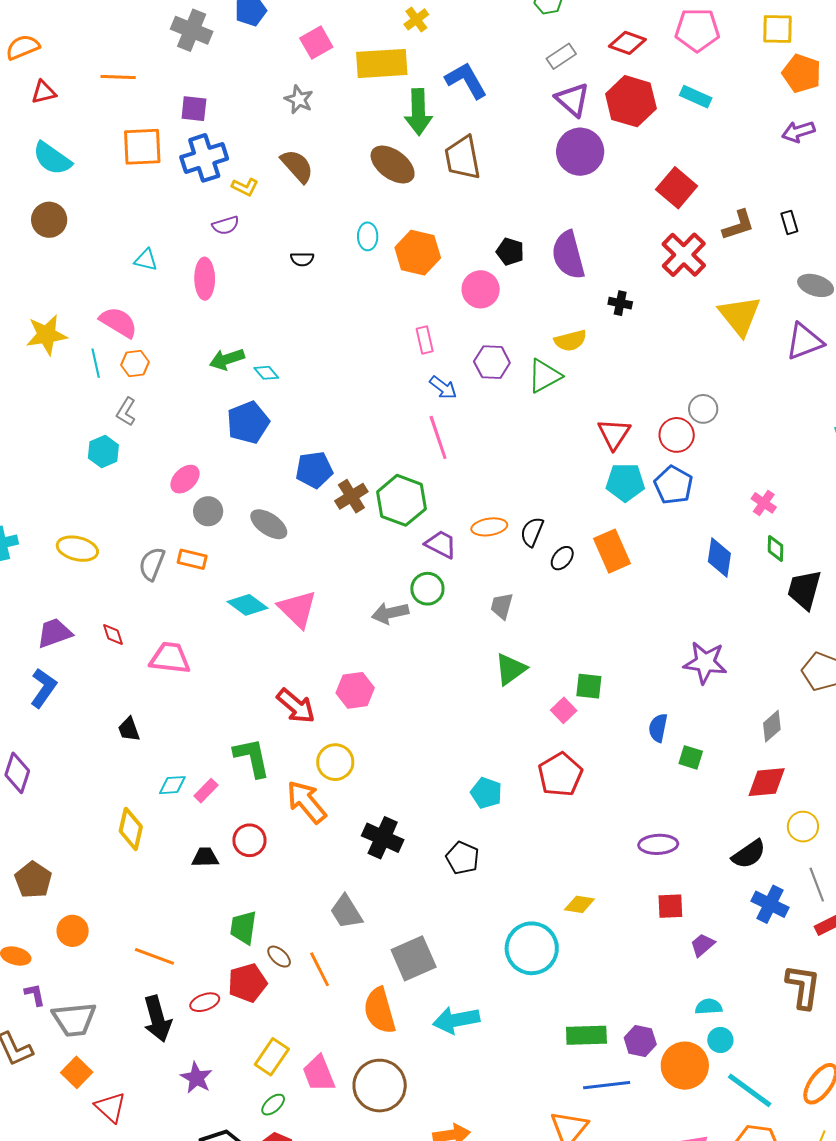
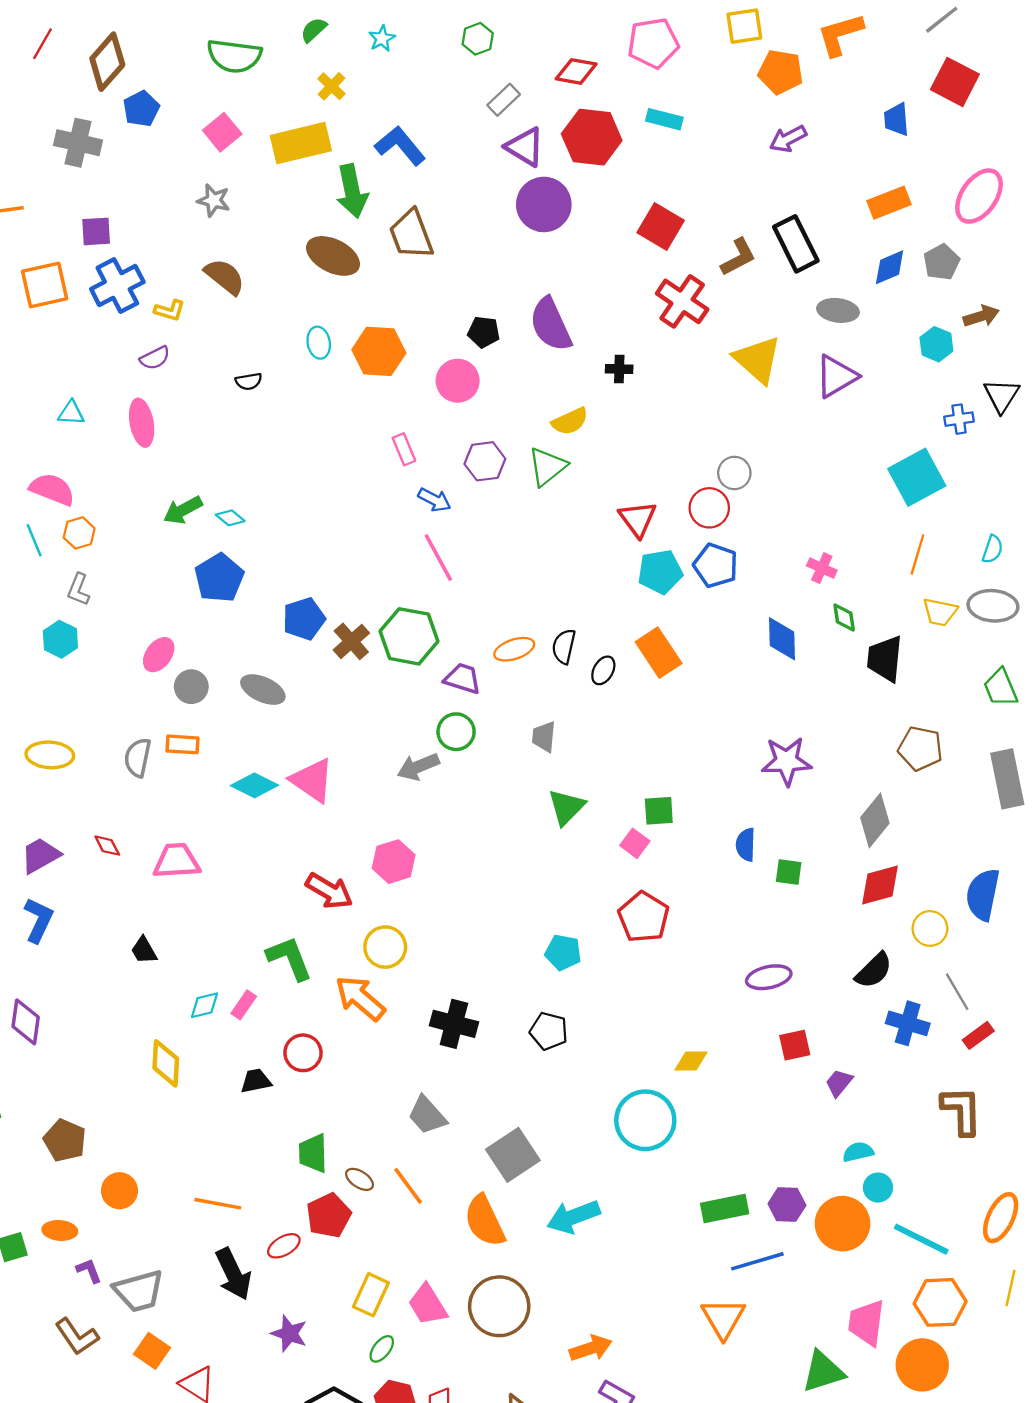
black rectangle: (789, 222) -> (796, 244), size x2.0
gray diamond: (772, 726) -> (875, 820), size x1.4

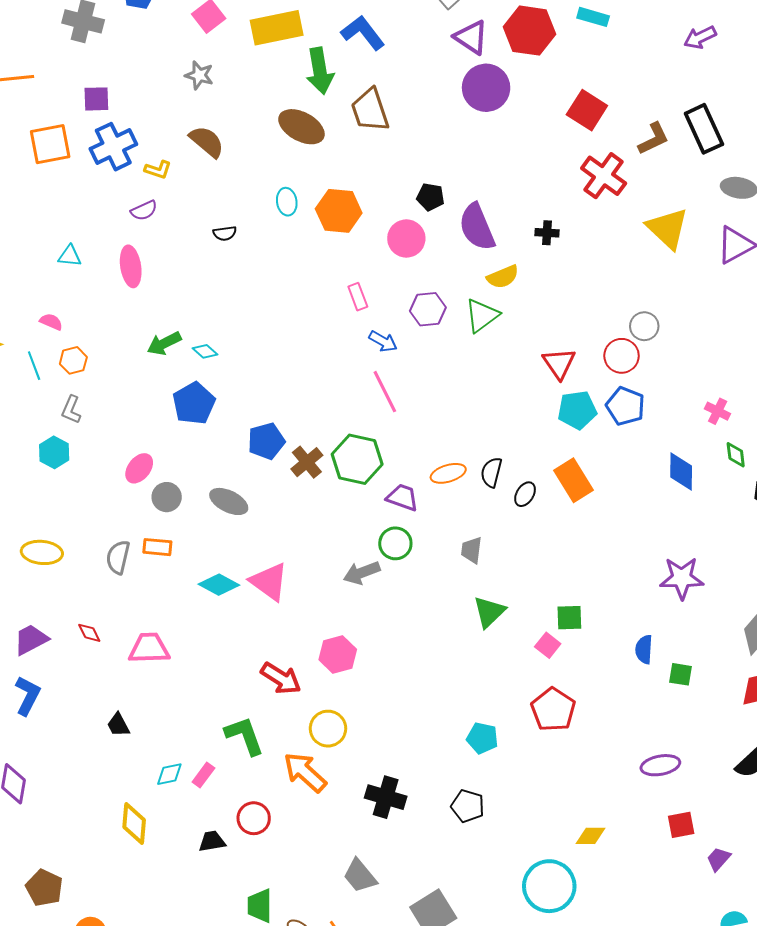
purple semicircle: (551, 324) -> (477, 227), moved
pink semicircle: (52, 489) -> (51, 322), size x0.6

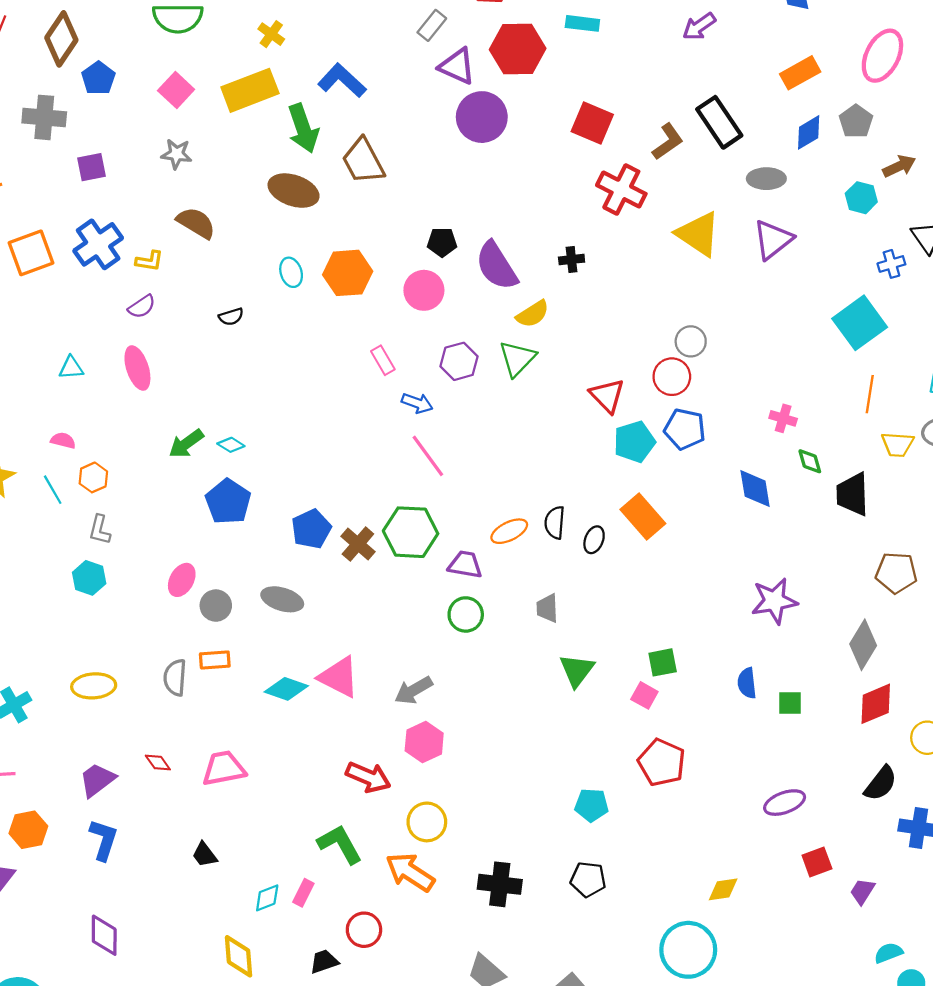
purple square: (96, 99) -> (91, 167), moved
gray arrow: (362, 573) -> (414, 690), moved

